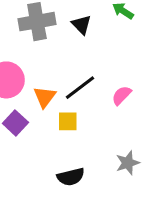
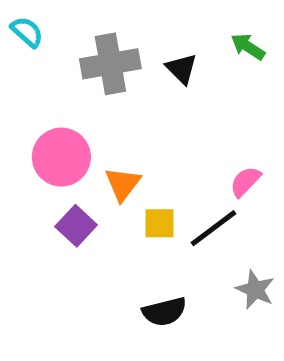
black line: (80, 88) -> (213, 228), moved
gray star: (128, 163) -> (255, 290), turned -30

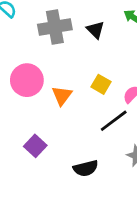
yellow square: (159, 223) -> (101, 84), moved, turned 30
purple square: (76, 226) -> (35, 146), moved

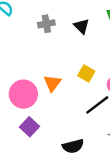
gray cross: (55, 27) -> (46, 24), size x0.6
pink circle: (27, 80) -> (23, 94), moved

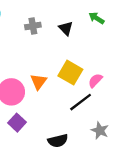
yellow square: (86, 73) -> (70, 73), size x1.5

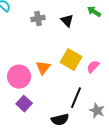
black line: (81, 102) -> (76, 98), moved, turned -30

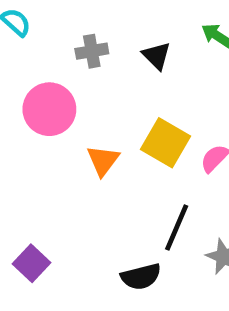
pink circle: (19, 77) -> (49, 109), moved
purple square: (24, 104) -> (32, 263), moved

